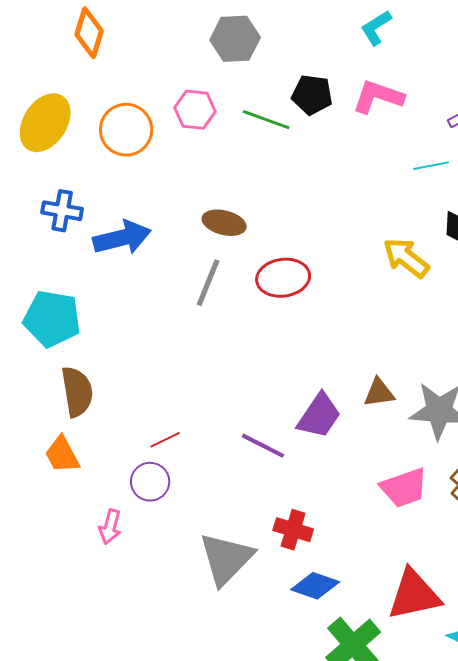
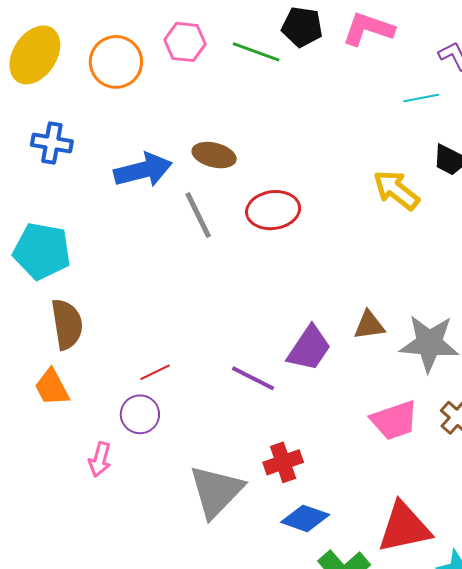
blue arrow: (122, 238) -> (143, 170), moved
gray line: (208, 283) -> (198, 215), turned -48
red cross: (293, 530) -> (283, 462), turned -36

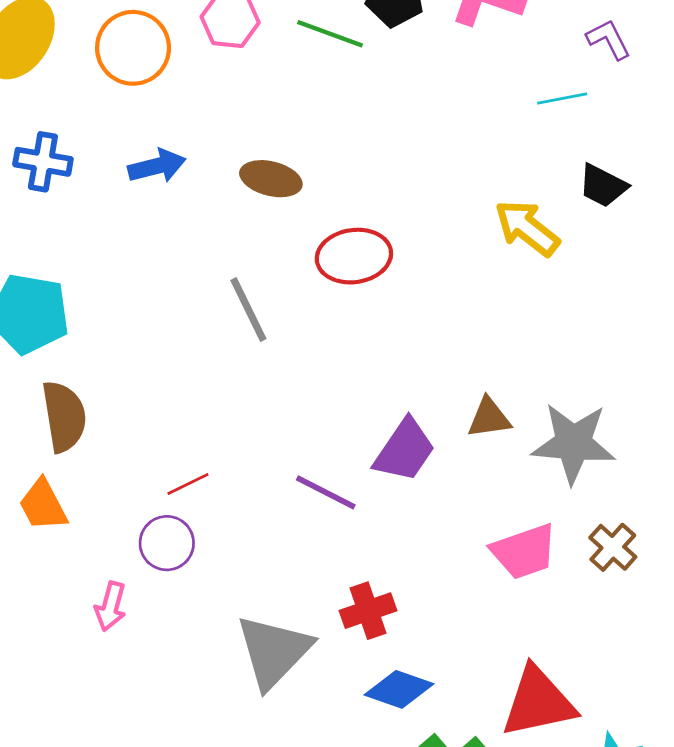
blue arrow: (143, 170) -> (157, 166), moved, size x0.7
gray line: (198, 215) -> (248, 310), moved

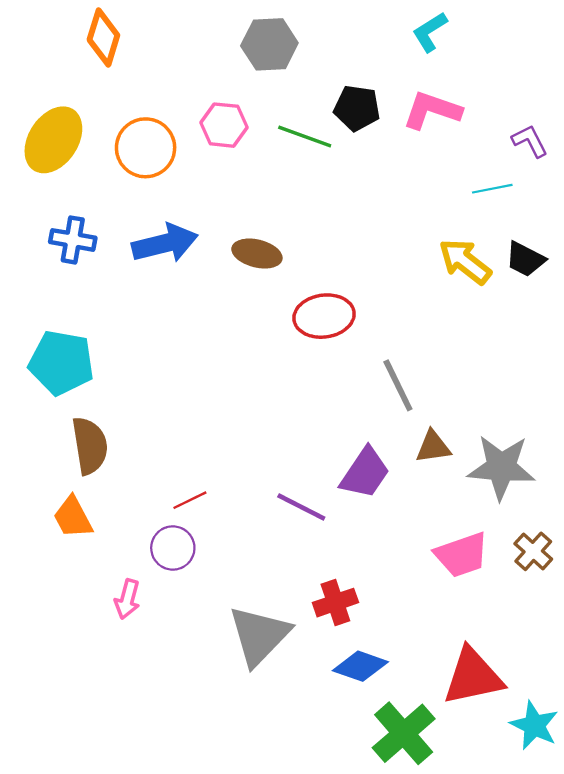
blue arrow: (157, 166) -> (165, 243), size x1.4
yellow arrow: (527, 228) -> (465, 261), moved
gray line: (248, 310) -> (398, 385), moved

